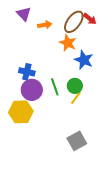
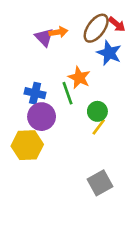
purple triangle: (24, 14) -> (44, 37), moved
orange star: (68, 43) -> (79, 78), moved
blue star: (84, 60) -> (109, 53), moved
green line: (55, 87) -> (68, 93), moved

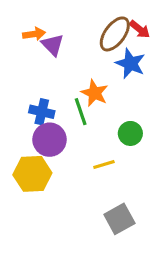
orange arrow: (58, 32) -> (34, 34), moved
green circle: (97, 111) -> (130, 133), moved
yellow line: (99, 127) -> (104, 165), moved, turned 36

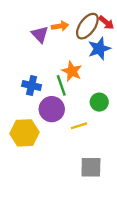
orange arrow: (34, 34) -> (60, 26), moved
blue star: (130, 63) -> (99, 49), turned 30
purple circle: (50, 140) -> (52, 109), moved
gray square: (119, 219) -> (91, 167), turned 30

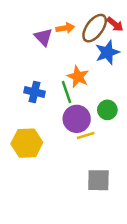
purple circle: (52, 109) -> (77, 119), moved

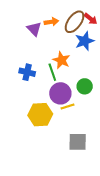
yellow hexagon: (27, 143) -> (40, 115), moved

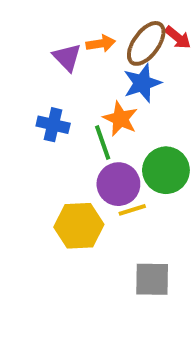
blue star: (85, 41) -> (142, 83), moved
blue cross: (27, 72) -> (53, 125), moved
green circle: (85, 86) -> (166, 170), size x1.5

